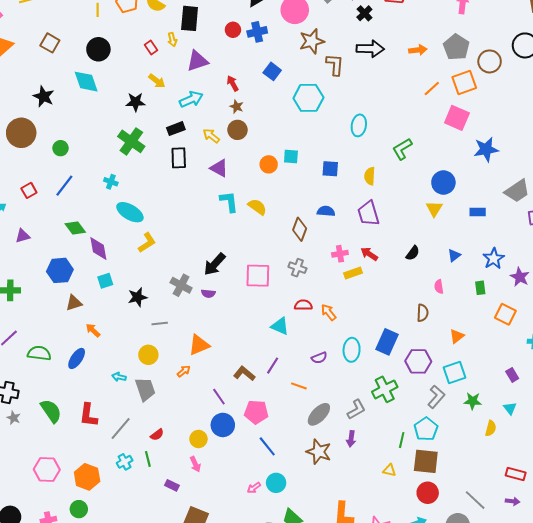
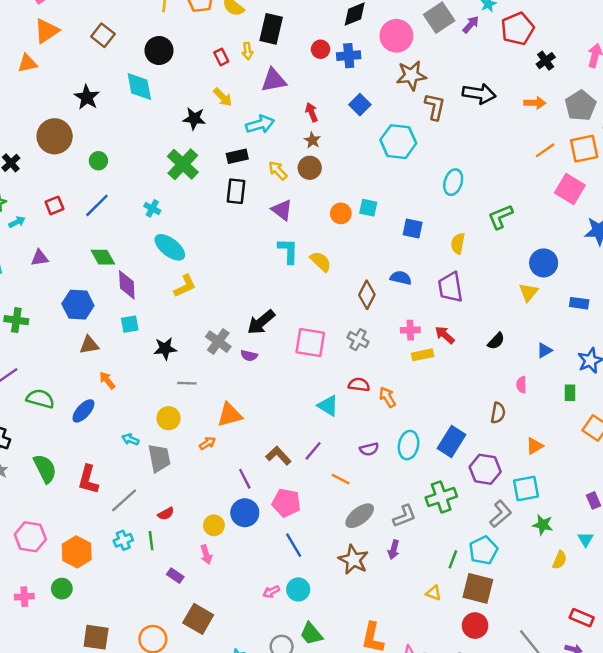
black cross: (364, 13) -> (546, 61), moved

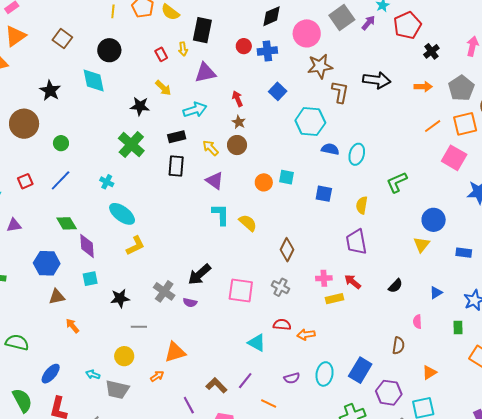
blue semicircle: (401, 278) -> (330, 149), moved
orange arrow: (387, 397) -> (306, 335), turned -66
blue ellipse: (83, 411) -> (51, 374), moved
gray trapezoid: (159, 458) -> (117, 390), turned 115

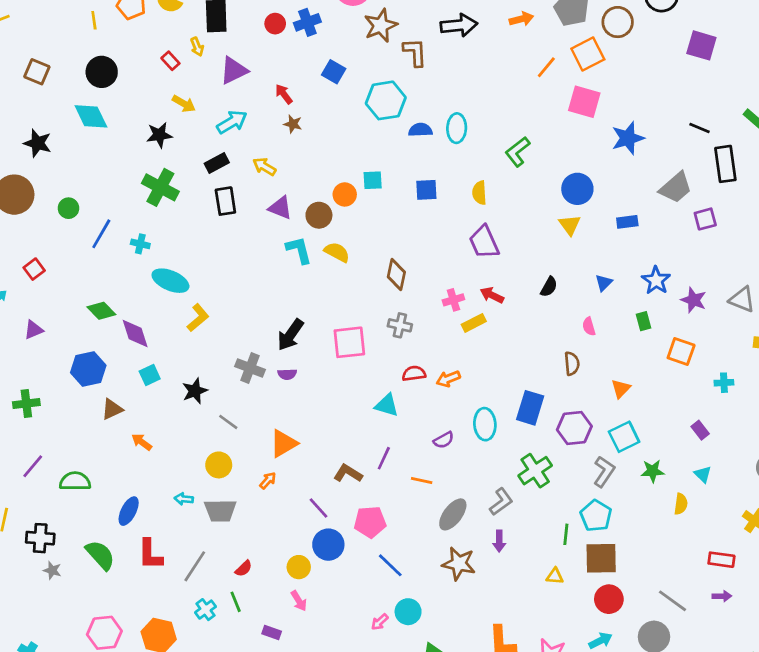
brown circle: (237, 145) -> (319, 215), moved
blue line: (61, 180) -> (101, 234), moved
gray line: (139, 327) -> (228, 422), turned 49

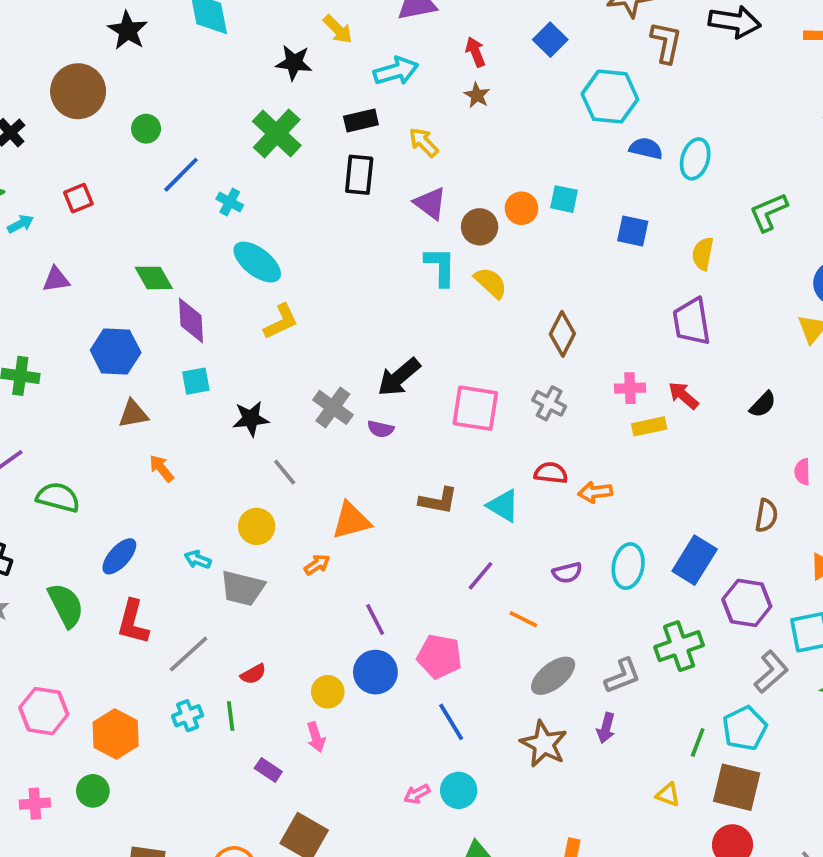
brown L-shape: (348, 473) -> (438, 501), moved, turned 144

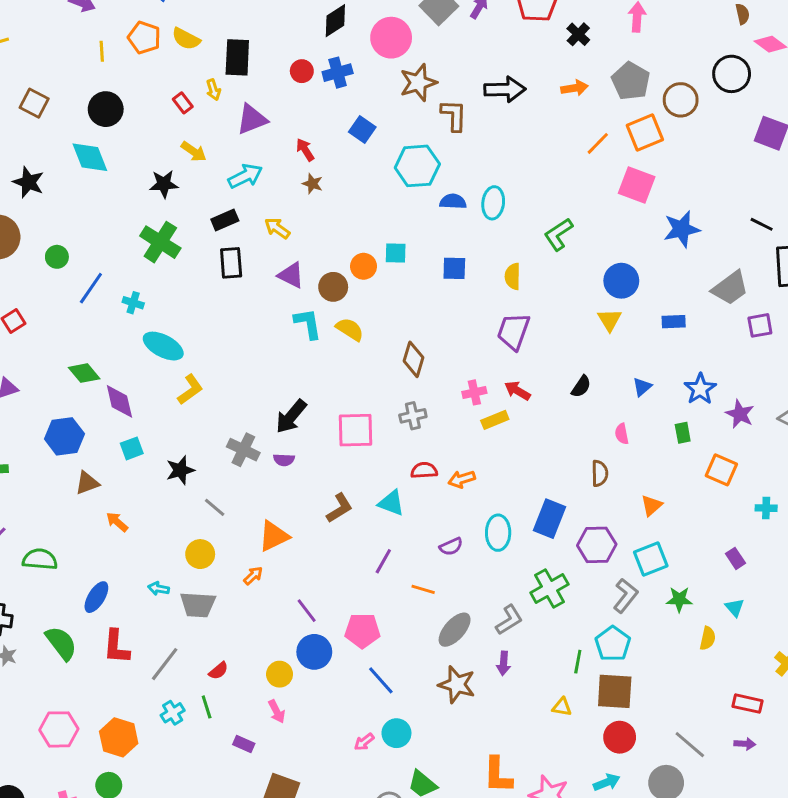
purple trapezoid: (692, 322) -> (513, 331), turned 39
gray cross: (549, 403) -> (413, 416), turned -30
brown L-shape: (438, 501) -> (339, 508), turned -32

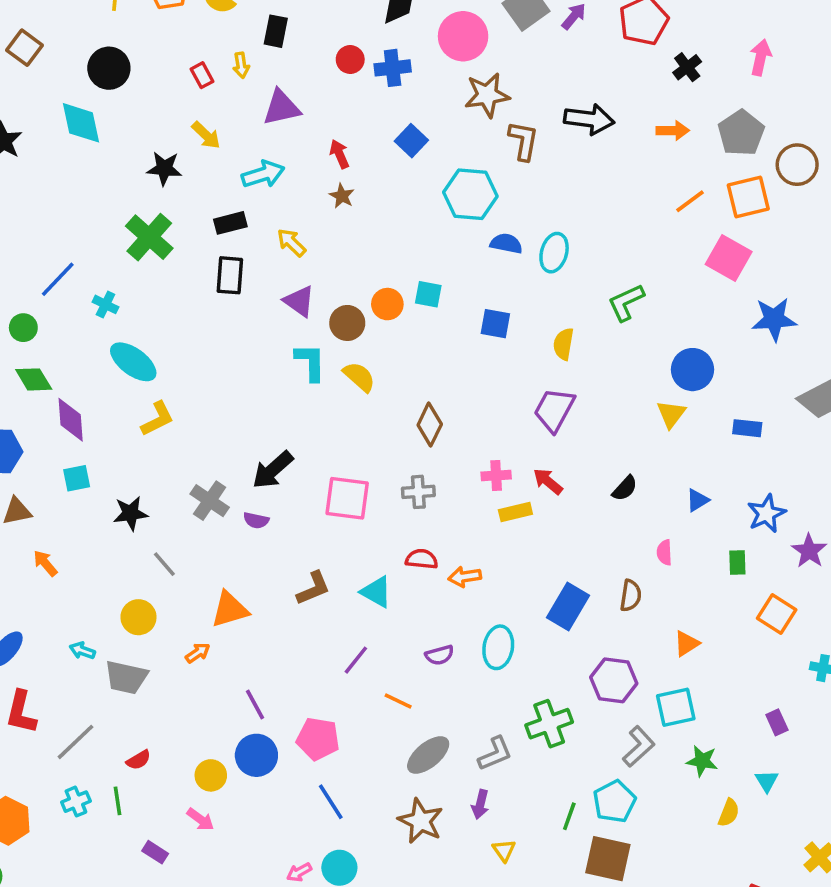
black rectangle: (237, 57) -> (276, 31), size x0.7
green circle: (57, 257) -> (23, 328), moved
blue rectangle: (550, 519) -> (568, 606), moved
yellow triangle: (562, 707) -> (504, 850), moved, turned 36
pink arrow: (277, 711) -> (200, 819), turned -35

